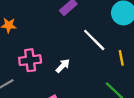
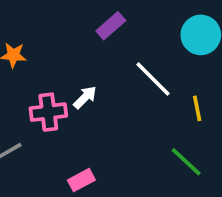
white arrow: (63, 66) -> (85, 97), moved

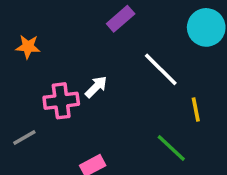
yellow line: (197, 108) -> (196, 110), moved
green line: (186, 162) -> (171, 148), moved

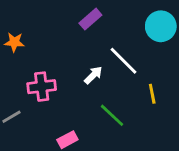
white arrow: (96, 87) -> (93, 75), moved
green line: (171, 148) -> (112, 115), moved

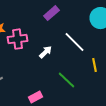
white arrow: (93, 75) -> (46, 52), moved
pink cross: (42, 87) -> (18, 39), moved

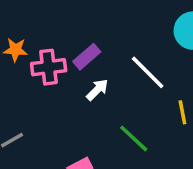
purple rectangle: (52, 13) -> (87, 57), moved

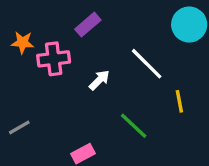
purple rectangle: (87, 57) -> (88, 25), moved

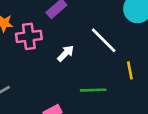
green line: (134, 126) -> (93, 90), turned -45

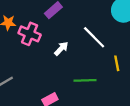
pink cross: (29, 36) -> (30, 34), turned 30

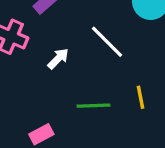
yellow line: (117, 63) -> (141, 97), moved

